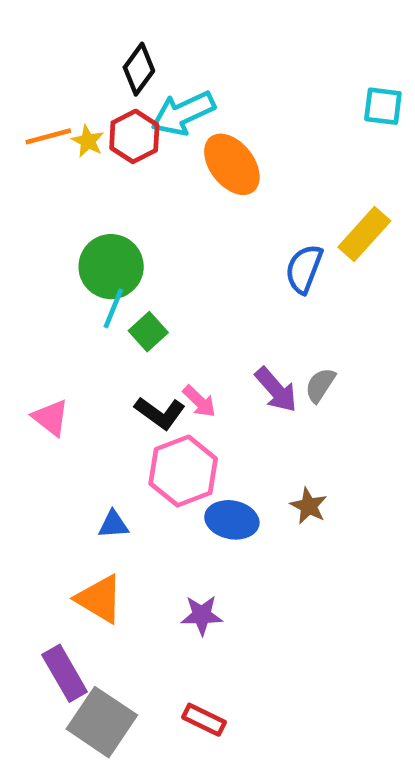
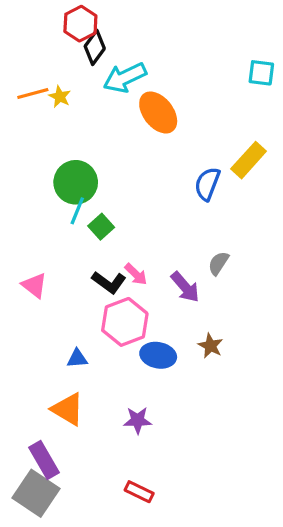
red hexagon: (134, 136) -> (80, 24), moved
purple arrow: (276, 390) -> (185, 287), moved
gray square: (102, 722) -> (36, 493), moved

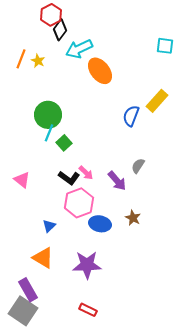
orange line: (33, 93) -> (21, 59), turned -54
blue triangle: (77, 358) -> (49, 226), turned -40
purple star: (138, 420) -> (87, 265), size x1.6

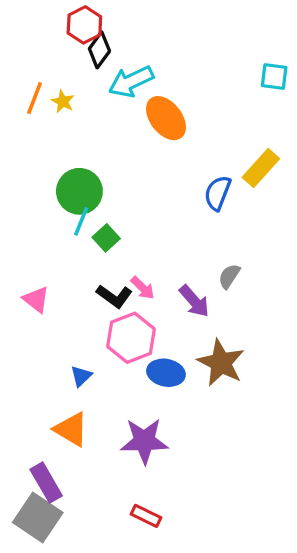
brown star: (133, 218) -> (221, 363), size x1.8

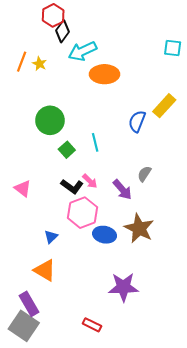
orange ellipse: (166, 118) -> (105, 74), turned -52
cyan line: (81, 221) -> (95, 142), moved, turned -36
purple star: (144, 441) -> (123, 287), moved

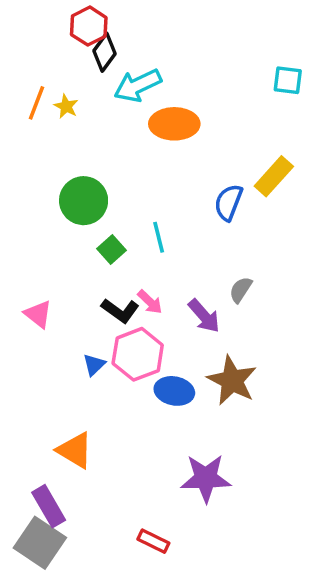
blue triangle: (51, 237) -> (94, 365), moved

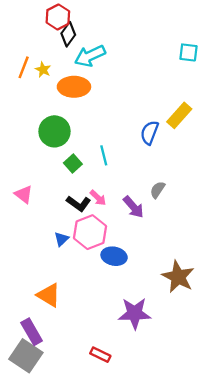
orange ellipse: (174, 124) -> (74, 87), moved
pink triangle: (38, 314) -> (24, 194), moved
brown star: (232, 380) -> (178, 277), moved

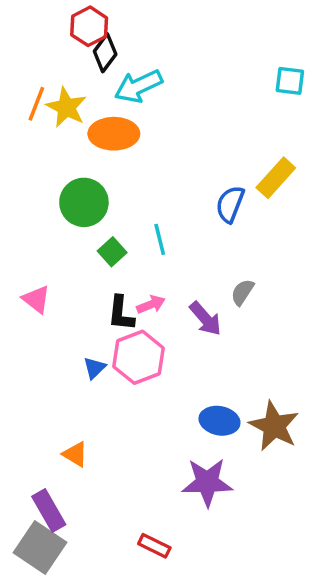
yellow star: (43, 70) -> (66, 107), size x1.6
pink arrow: (98, 198) -> (151, 305), turned -66
black L-shape: (79, 204) -> (121, 313), turned 60
blue ellipse: (114, 256) -> (220, 421), moved
orange triangle: (49, 295) -> (75, 454), size x0.7

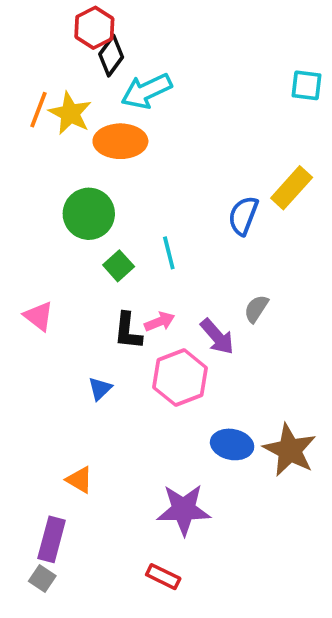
pink hexagon: (139, 357) -> (180, 378), moved
purple star: (207, 482) -> (184, 510), moved
purple rectangle: (49, 511) -> (52, 539), turned 45
gray square: (40, 547) -> (42, 578), size x0.5

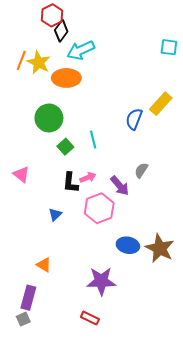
gray square: (42, 578) -> (23, 319), turned 32

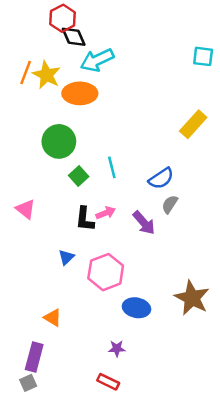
black diamond: (61, 31) -> (74, 37), turned -60
blue semicircle: (134, 119) -> (161, 178), moved, turned -145
pink hexagon: (99, 208) -> (106, 272), moved
blue ellipse: (128, 245) -> (136, 308), moved
purple star: (101, 281) -> (117, 348), moved, size x0.5

